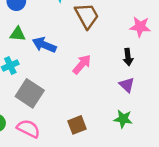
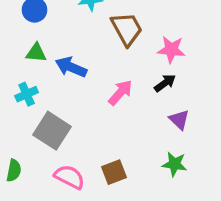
pink star: (140, 27) -> (171, 50), moved
black arrow: (128, 57) -> (165, 83), moved, turned -119
pink semicircle: (28, 129) -> (70, 177), moved

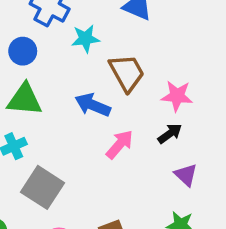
green triangle: (36, 53) -> (25, 100), size x1.5
blue arrow: (71, 67) -> (93, 105), moved

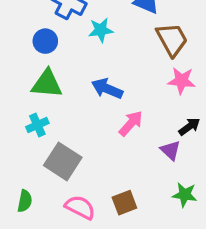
brown trapezoid: (127, 73) -> (172, 40), moved
black arrow: (170, 134) -> (189, 127), moved
purple triangle: (186, 175) -> (170, 150), moved

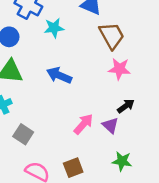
pink arrow: (131, 123) -> (83, 124), moved
gray square: (63, 161) -> (23, 134), size x0.7

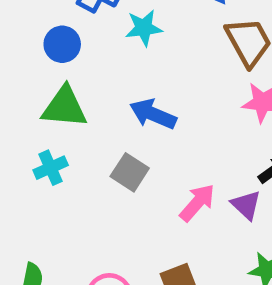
gray square: (23, 134) -> (130, 172), moved

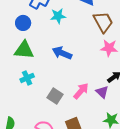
cyan cross: (51, 168) -> (27, 78), moved
gray square: (130, 172) -> (55, 96), moved

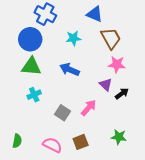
cyan star: (58, 16) -> (73, 38), moved
blue circle: (23, 23) -> (30, 39), size x1.5
purple triangle: (102, 92) -> (106, 85), moved

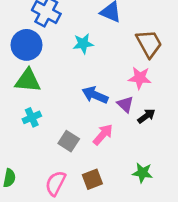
brown trapezoid: (111, 38) -> (149, 44), moved
blue arrow: (69, 69) -> (95, 95), moved
pink semicircle: (52, 145) -> (55, 183), turned -90

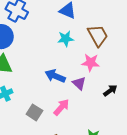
cyan star: (83, 44) -> (66, 39), moved
black arrow: (146, 116) -> (110, 91), moved

